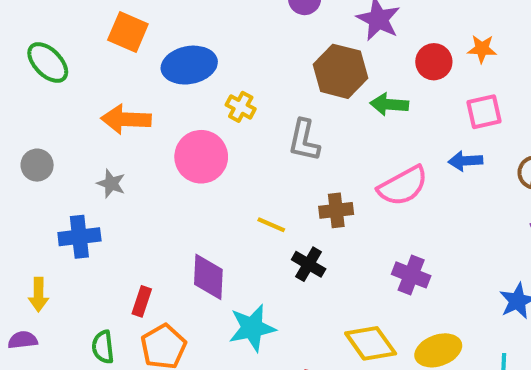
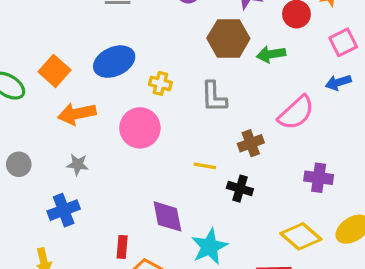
orange square: (128, 32) -> (54, 71), moved, turned 32

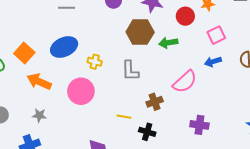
orange arrow: (77, 114) -> (39, 82), turned 35

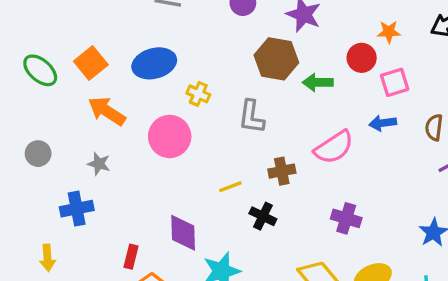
red circle: (185, 16) -> (362, 58), moved
yellow line: (124, 117) -> (230, 187), turned -40

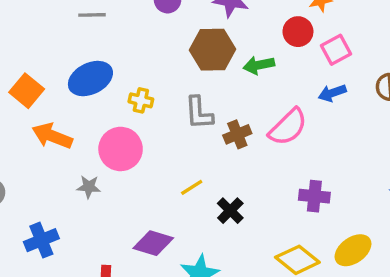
gray star: (99, 164) -> (89, 187), moved
brown cross: (282, 171) -> (237, 134), moved
black cross: (263, 216) -> (230, 211), turned 30
purple diamond: (183, 233) -> (153, 243), turned -60

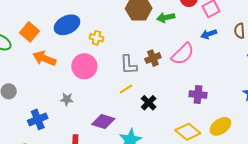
gray L-shape: (199, 113) -> (128, 65), moved
gray star: (89, 187) -> (67, 99), moved

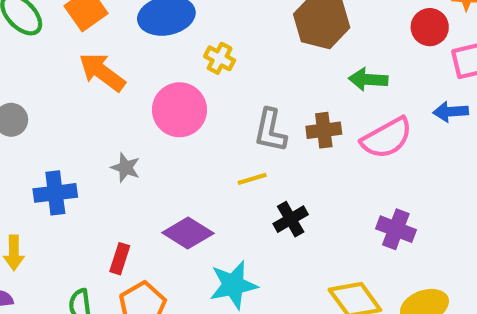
green arrow: (166, 17) -> (368, 79), moved

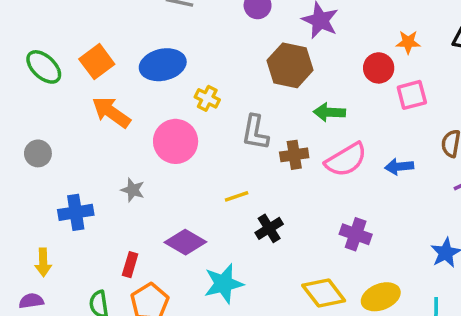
blue arrow: (451, 112) -> (399, 167), moved
gray L-shape: (270, 130) -> (255, 132), moved

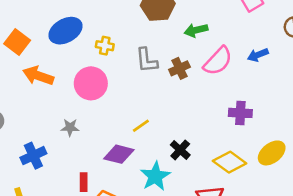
yellow line: (237, 196) -> (141, 126), moved
black cross: (269, 228) -> (180, 150), moved

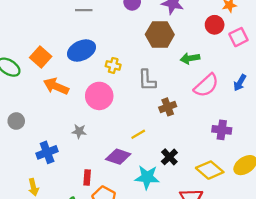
blue arrow: (258, 55) -> (240, 83), turned -42
brown cross: (179, 68) -> (168, 107), moved
cyan star: (155, 176) -> (147, 177), turned 30

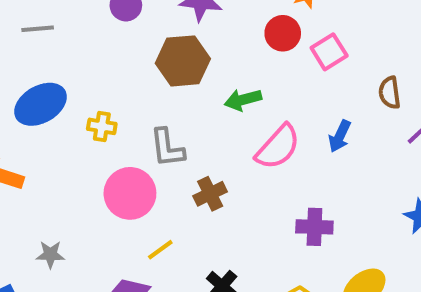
pink circle: (99, 96) -> (130, 193), moved

